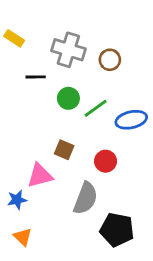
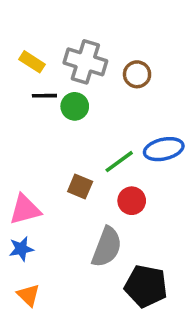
yellow rectangle: (14, 38) -> (32, 62), moved
green circle: (68, 98) -> (75, 106), moved
green line: (96, 108) -> (119, 162), moved
pink triangle: (40, 175) -> (25, 210), moved

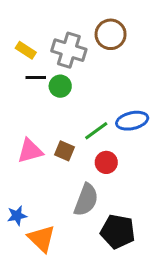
brown circle: (137, 74) -> (111, 34), moved, size x1.4
pink triangle: (25, 210) -> (30, 151), moved
blue star: (21, 249) -> (17, 216), moved
orange triangle: (28, 295) -> (42, 239), moved, size x1.5

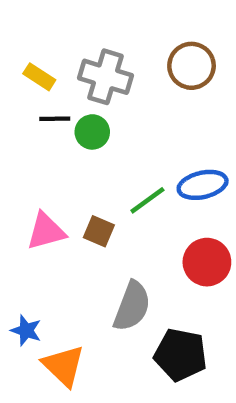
brown circle: (111, 34) -> (192, 66), moved
red circle: (106, 162) -> (207, 262), moved, size x1.4
blue star: (17, 216) -> (26, 330), turned 30

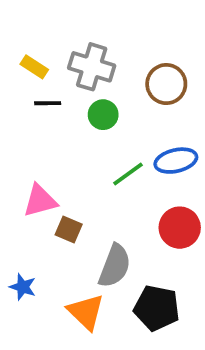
brown circle: (192, 66) -> (166, 84), moved
green circle: (92, 132) -> (103, 115), moved
brown square: (99, 231) -> (69, 229), moved
orange triangle: (64, 366) -> (86, 312), moved

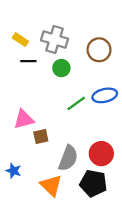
red circle: (180, 228) -> (101, 154), moved
brown square: (69, 229) -> (41, 136), turned -35

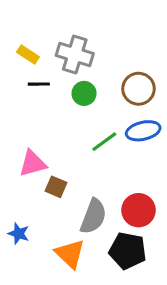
brown circle: (99, 50) -> (139, 89), moved
brown square: (41, 136) -> (56, 187), turned 35

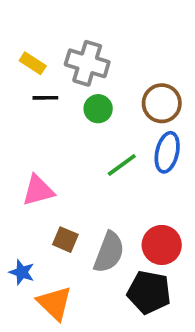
blue ellipse: (143, 131) -> (167, 152), turned -64
brown square: (56, 187) -> (65, 240), moved
orange triangle: (70, 254) -> (54, 303), moved

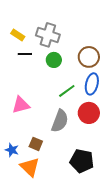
brown square: (65, 240) -> (36, 144), moved
red circle: (162, 245) -> (89, 113), moved
gray semicircle: (109, 252) -> (60, 121), moved

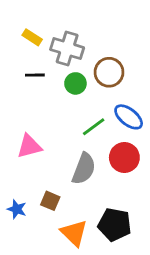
yellow rectangle: (18, 35) -> (32, 37), moved
brown circle: (89, 57) -> (109, 72), moved
blue ellipse: (92, 84) -> (129, 117), turned -65
orange triangle: (30, 167) -> (74, 233), moved

